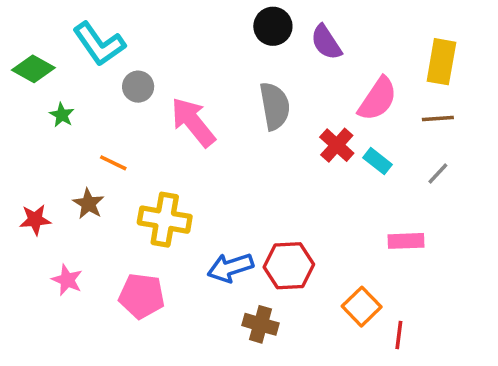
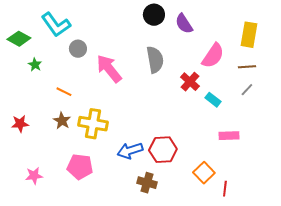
cyan rectangle: (378, 161) -> (213, 100), moved
gray line: (438, 174) -> (247, 90), moved
brown star: (88, 204) -> (62, 121), moved
pink star: (67, 280) -> (34, 176), moved, turned -30

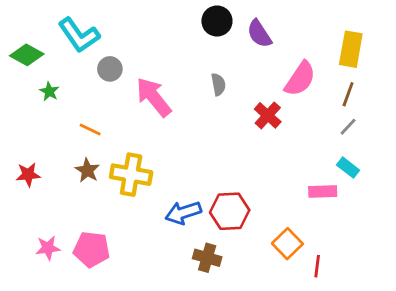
gray semicircle: (155, 60) -> (218, 84), size x0.6
brown line: (247, 67) -> (348, 94), turned -66
cyan rectangle: (213, 100) -> (348, 168), moved
pink pentagon: (80, 167) -> (92, 249), moved

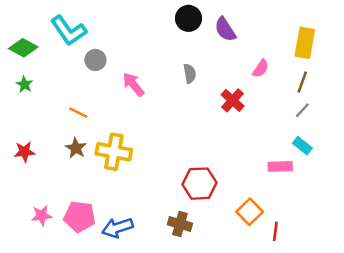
pink semicircle: (300, 79) -> (261, 69), size x0.6
green star: (49, 91) -> (24, 84), moved
pink arrow: (154, 97) -> (133, 84), size x0.7
blue arrow: (183, 213) -> (118, 228), moved

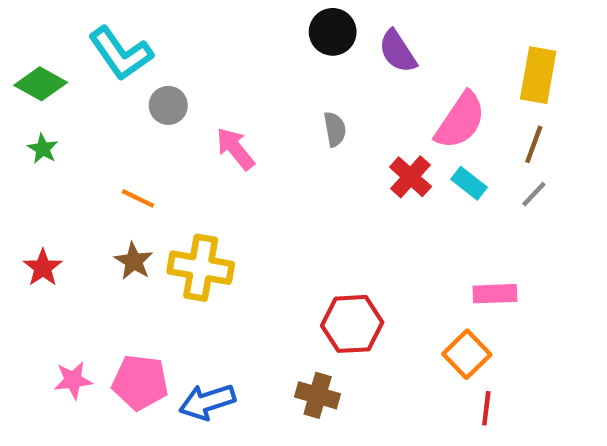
pink semicircle: (261, 69) -> (460, 121), size x1.8
cyan rectangle: (302, 146) -> (469, 183), moved
red star: (24, 152) -> (43, 268), turned -30
orange square: (250, 212) -> (467, 354), moved

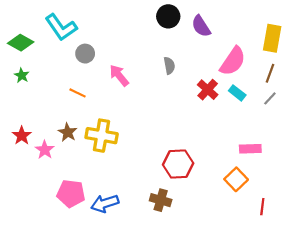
orange line: (138, 198) -> (77, 93), moved
pink star: (73, 380) -> (45, 150), moved, turned -30
red line: (486, 408) -> (262, 207), moved

